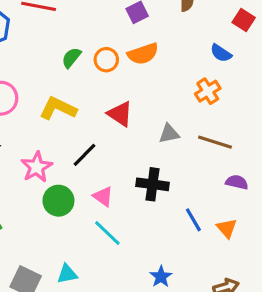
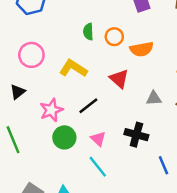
orange semicircle: (143, 54) -> (142, 49), moved
green semicircle: (71, 58) -> (88, 32), turned -49

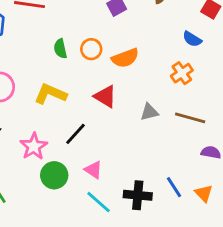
black cross: (136, 135) -> (138, 195), moved

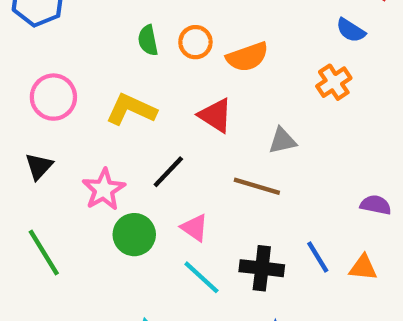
brown line: (190, 118) -> (257, 186), moved
orange triangle: (204, 193) -> (363, 268), turned -42

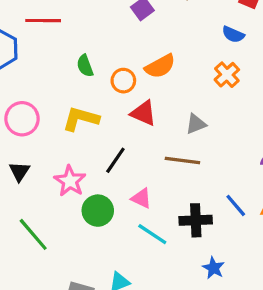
orange circle: (195, 42) -> (123, 81), moved

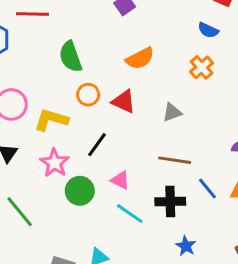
green semicircle: (85, 66) -> (70, 57), size x1.5
orange circle: (123, 81) -> (88, 95), moved
yellow L-shape: (81, 119) -> (51, 120), moved
brown line: (182, 160) -> (175, 160), moved

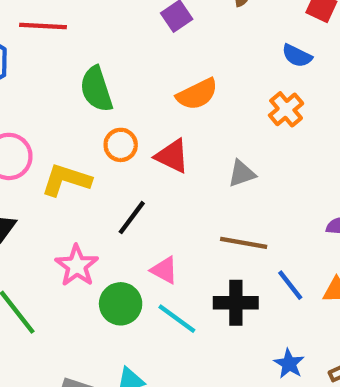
pink star: (55, 163) -> (77, 266), moved
green circle: (80, 191) -> (121, 304), moved
blue star: (186, 246) -> (289, 364), moved

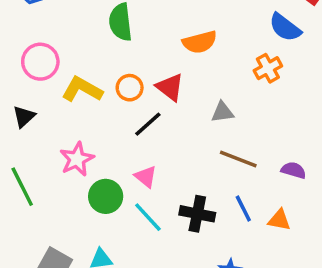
blue semicircle: (297, 56) -> (285, 27), size x1.4
orange circle: (121, 145) -> (130, 88), moved
black line: (132, 218) -> (148, 124), moved
brown line: (244, 243) -> (238, 159), moved

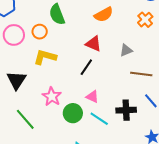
pink circle: (40, 62) -> (14, 35), moved
orange circle: (130, 88) -> (40, 32), moved
black triangle: (24, 117) -> (16, 80), size x1.5

